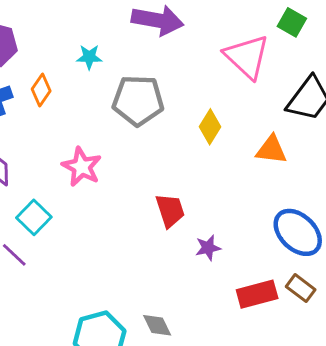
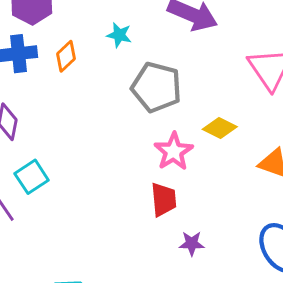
yellow diamond: (210, 127) -> (220, 128), turned 72
pink star: (82, 167) -> (174, 151), moved

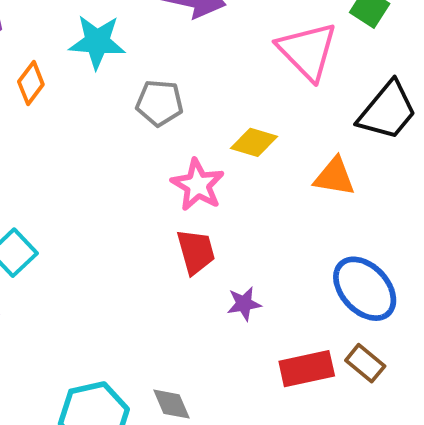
cyan star: (119, 35) -> (97, 42), size x1.6
gray pentagon: (157, 87) -> (160, 103), size x0.7

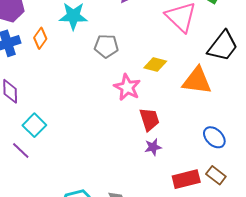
orange triangle: (334, 177) -> (197, 81), size x1.4
red trapezoid: (196, 252) -> (149, 119), moved
blue ellipse: (365, 289) -> (214, 137), size x0.7

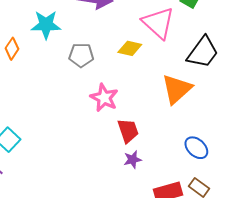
yellow diamond: (155, 65) -> (130, 48), moved
orange triangle: (197, 81) -> (177, 89), turned -48

